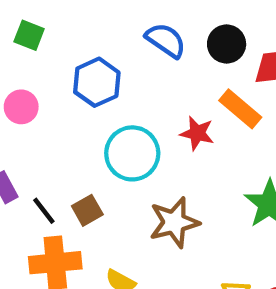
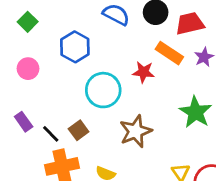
green square: (29, 35) -> (28, 22), turned 30

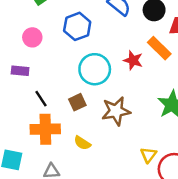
purple rectangle: (24, 122) -> (20, 71), moved, turned -60
brown square: (79, 130) -> (77, 102), moved

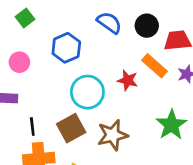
black line: (41, 99) -> (32, 126), turned 30
brown square: (77, 102) -> (71, 128), size x1.5

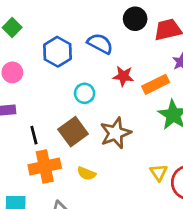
blue semicircle: (109, 23) -> (100, 44), moved
orange rectangle: (155, 66) -> (156, 84), moved, turned -60
cyan circle: (87, 92) -> (85, 93), size x0.6

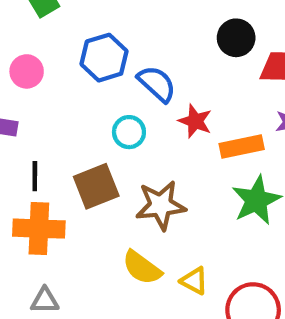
blue semicircle: (100, 44) -> (157, 84), moved
yellow semicircle: (87, 173) -> (142, 268), moved, size x1.4
yellow triangle: (159, 173) -> (194, 281), moved, turned -42

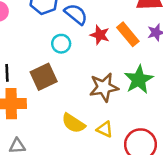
orange rectangle: (242, 146) -> (128, 34), moved, turned 65
brown star: (161, 205) -> (104, 87), moved

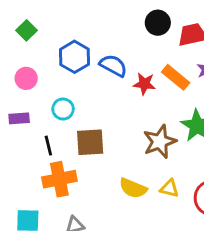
cyan circle: (61, 44) -> (63, 109), moved
brown square: (44, 77) -> (90, 142), turned 32

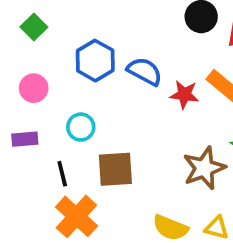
orange cross: (59, 179) -> (76, 216), turned -36

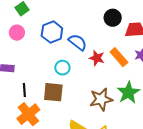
pink circle: (34, 88) -> (17, 33), moved
cyan circle: (81, 127) -> (62, 68), moved

